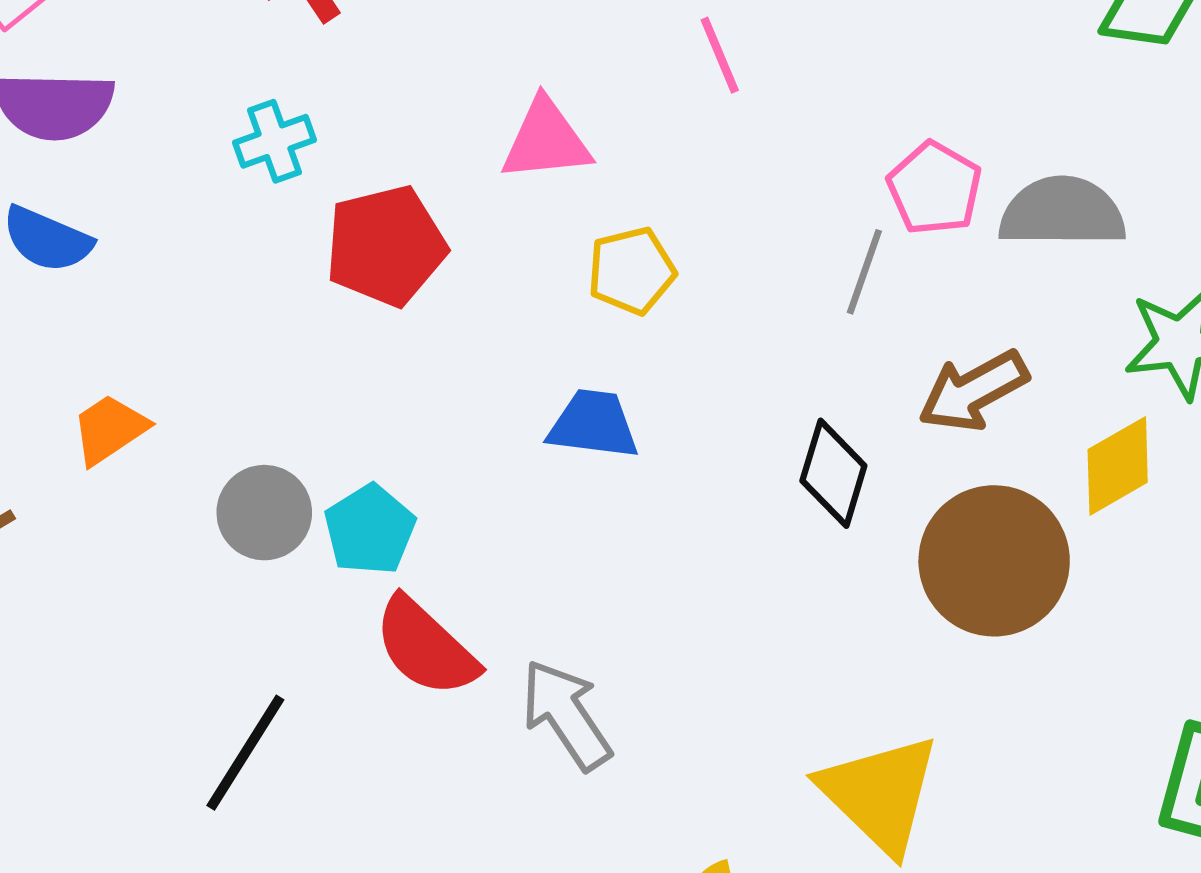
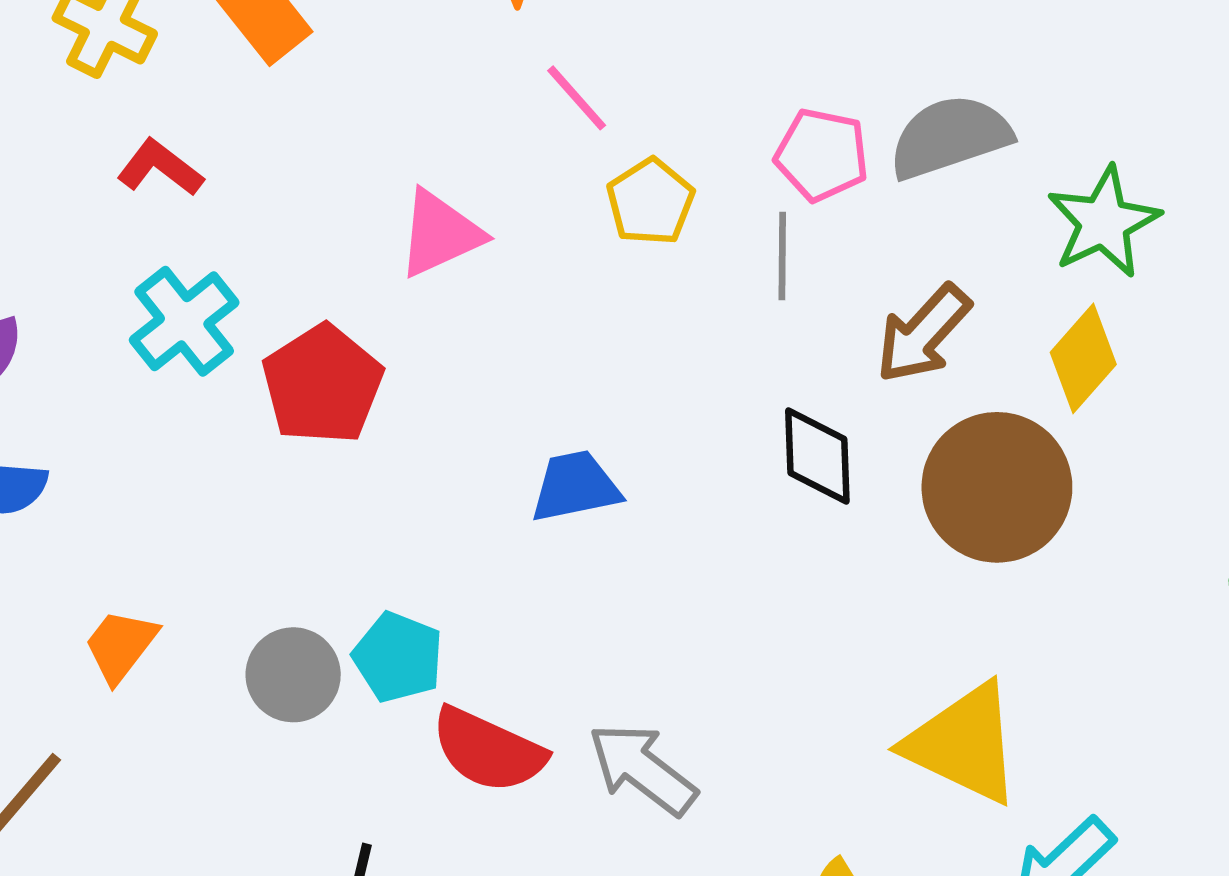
cyan cross: (274, 141) -> (184, 321), size x1.4
yellow pentagon: (631, 271) -> (650, 202), moved

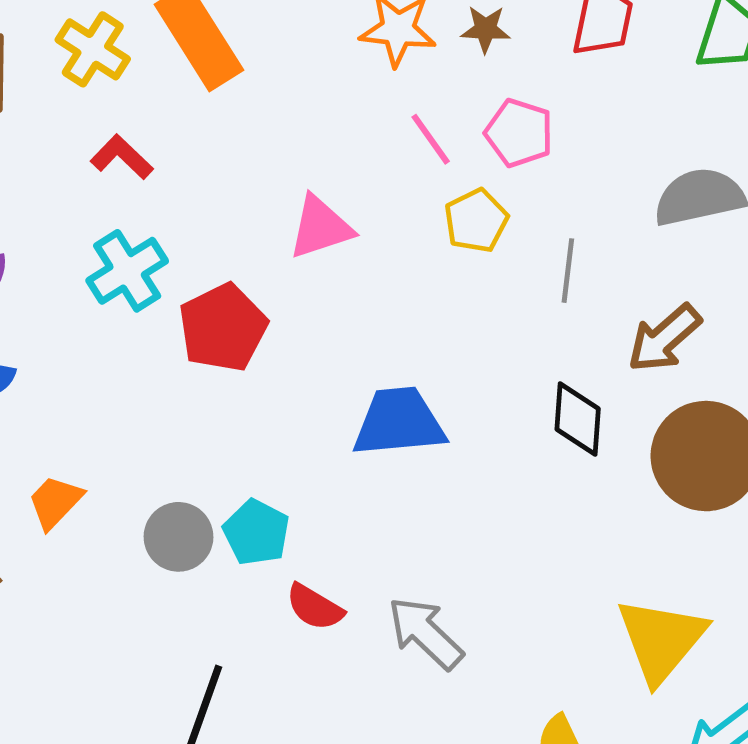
pink pentagon: (822, 155) -> (519, 133), moved
blue trapezoid: (575, 487) -> (399, 422), size x1.4
yellow triangle: (963, 744) -> (661, 640), turned 38
red semicircle: (488, 750) -> (315, 607), size x0.7

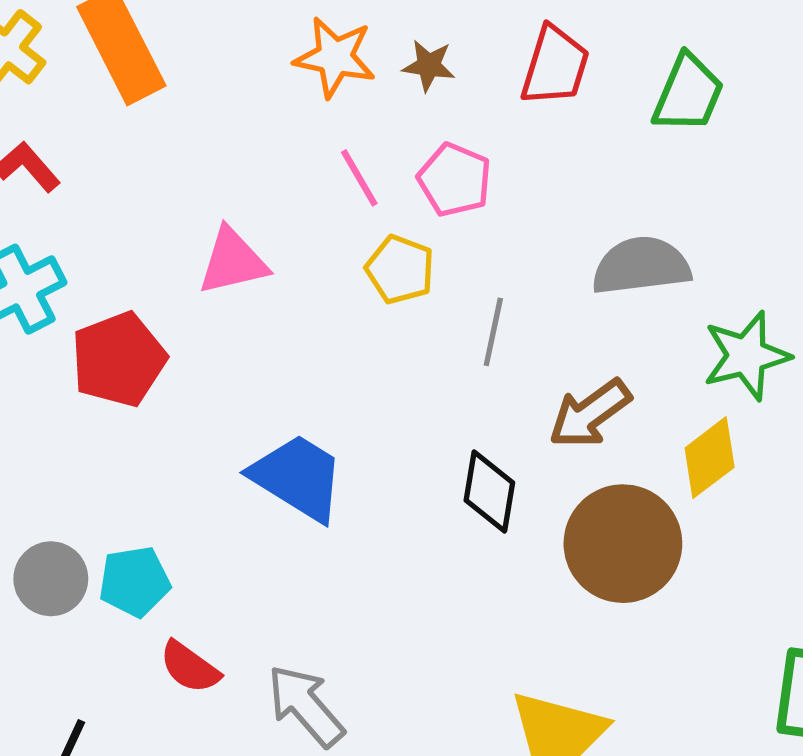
yellow pentagon: (476, 221) -> (400, 269), turned -30
blue trapezoid: (399, 422) -> (298, 477), turned 32
cyan pentagon: (256, 532) -> (135, 582), turned 30

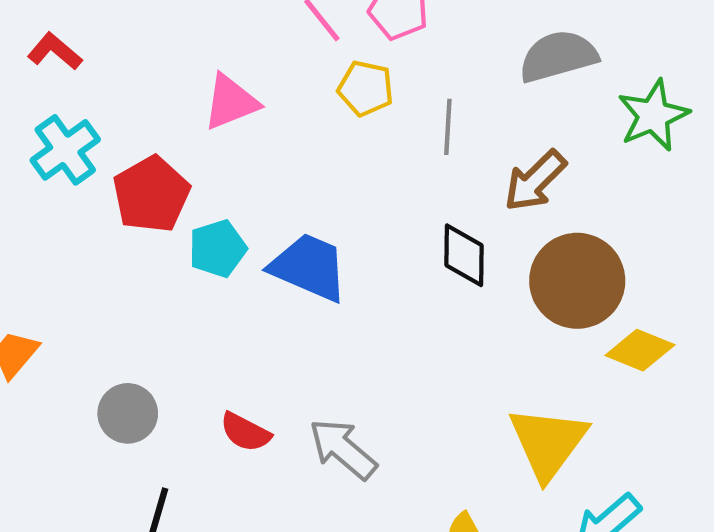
yellow diamond: (710, 458) -> (640, 350), moved, turned 68
gray circle: (51, 579) -> (128, 413), moved
cyan pentagon: (135, 582) -> (218, 249), moved

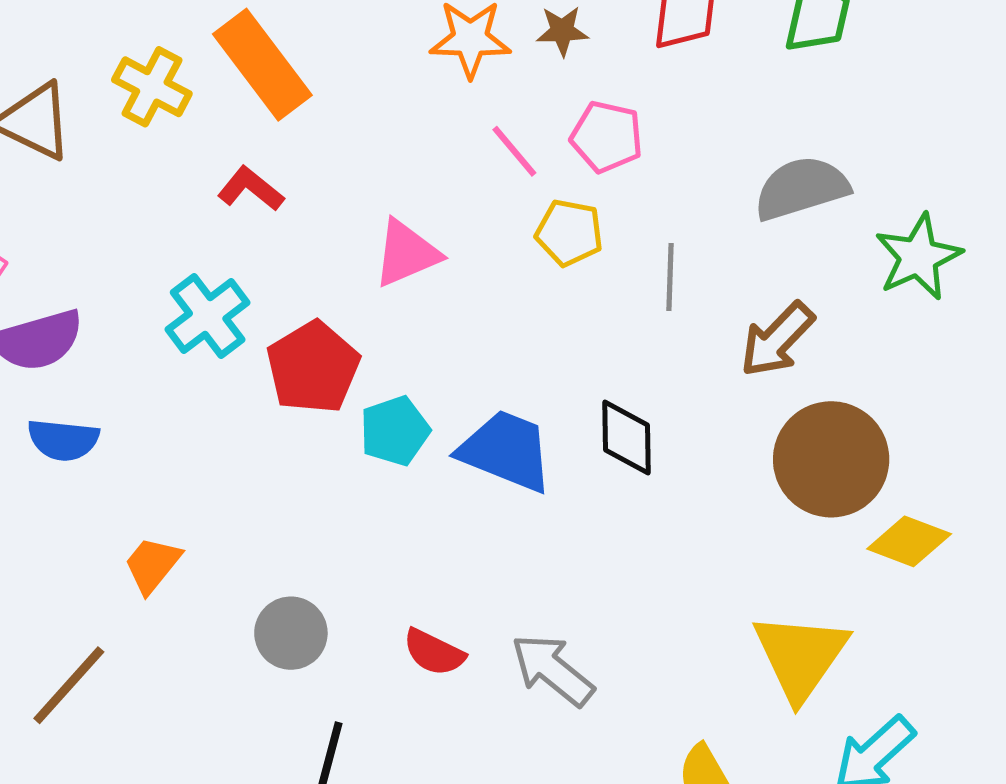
red L-shape: (55, 51) -> (251, 189), moved
black diamond: (464, 255) -> (627, 437), moved

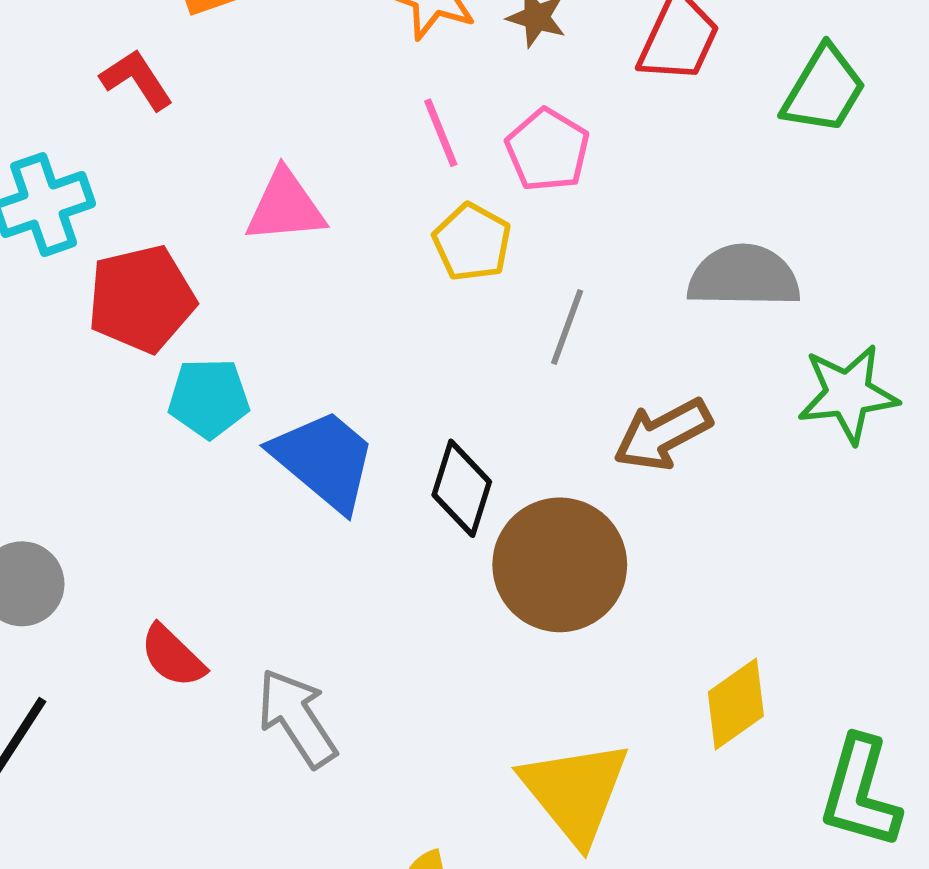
brown circle: (831, 459) -> (560, 565), moved
yellow diamond: (909, 541) -> (736, 704), turned -74
yellow triangle: (800, 656) -> (575, 792), turned -32

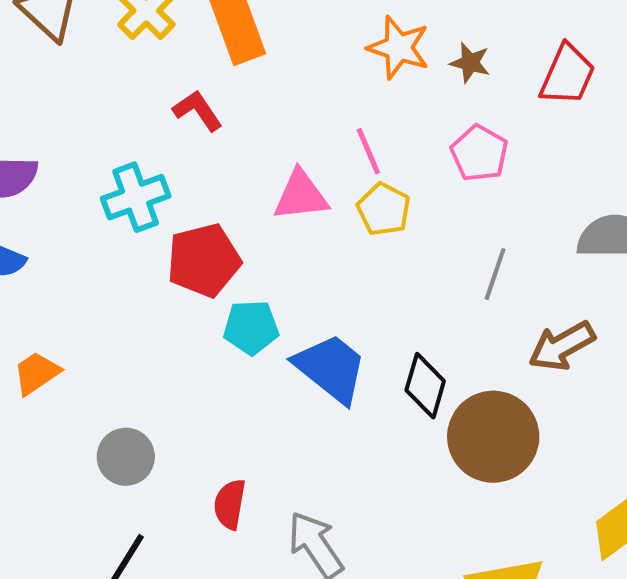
pink line: (441, 133) -> (368, 151), moved
yellow pentagon: (472, 242) -> (384, 209), moved
red semicircle: (173, 656) -> (230, 504), turned 57

